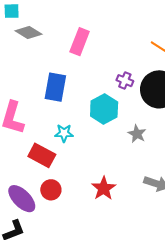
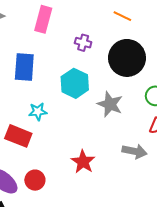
purple cross: (125, 81) -> (83, 43), moved
gray star: (137, 134) -> (110, 104), size x1.4
red circle: (51, 190) -> (35, 180), moved

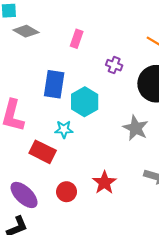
pink rectangle: (43, 19) -> (77, 39), size x0.7
cyan hexagon: (75, 83) -> (85, 102), moved
red circle: (35, 180) -> (67, 192), moved

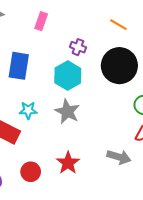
cyan hexagon: (85, 102) -> (68, 76), moved
gray star: (136, 128) -> (67, 112), moved

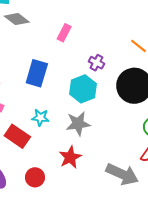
gray star: (67, 112) -> (78, 124), turned 30
gray arrow: (119, 157) -> (122, 174), size x1.4
red star: (68, 163) -> (70, 157), moved

